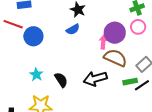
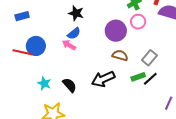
red line: (13, 24) -> (22, 52), moved
pink arrow: (103, 42) -> (69, 45), moved, turned -56
brown semicircle: (115, 58) -> (120, 55), size x0.7

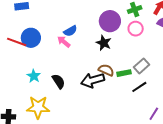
black star: (76, 13) -> (104, 43), moved
purple circle: (116, 31) -> (110, 21), moved
brown semicircle: (120, 55) -> (106, 70), moved
green rectangle: (138, 77) -> (124, 73), moved

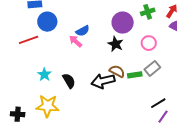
pink circle: (136, 29) -> (149, 43), moved
blue circle: (31, 38) -> (47, 22), moved
red line: (17, 42) -> (29, 40), turned -42
black line: (139, 87) -> (158, 103), moved

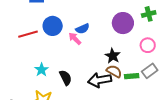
blue circle: (47, 22) -> (53, 26), moved
black star: (116, 44) -> (113, 56), moved

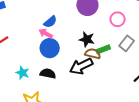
blue circle: (53, 26) -> (50, 48), moved
green rectangle: (132, 76) -> (103, 49), moved
black semicircle: (66, 78) -> (48, 74), turned -35

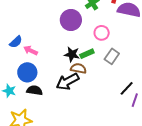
blue semicircle: (50, 22) -> (16, 42), moved
blue circle: (50, 48) -> (27, 72), moved
green rectangle: (103, 49) -> (87, 54), moved

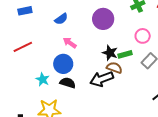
purple circle: (71, 20) -> (103, 19), moved
blue semicircle: (16, 42) -> (61, 19), moved

